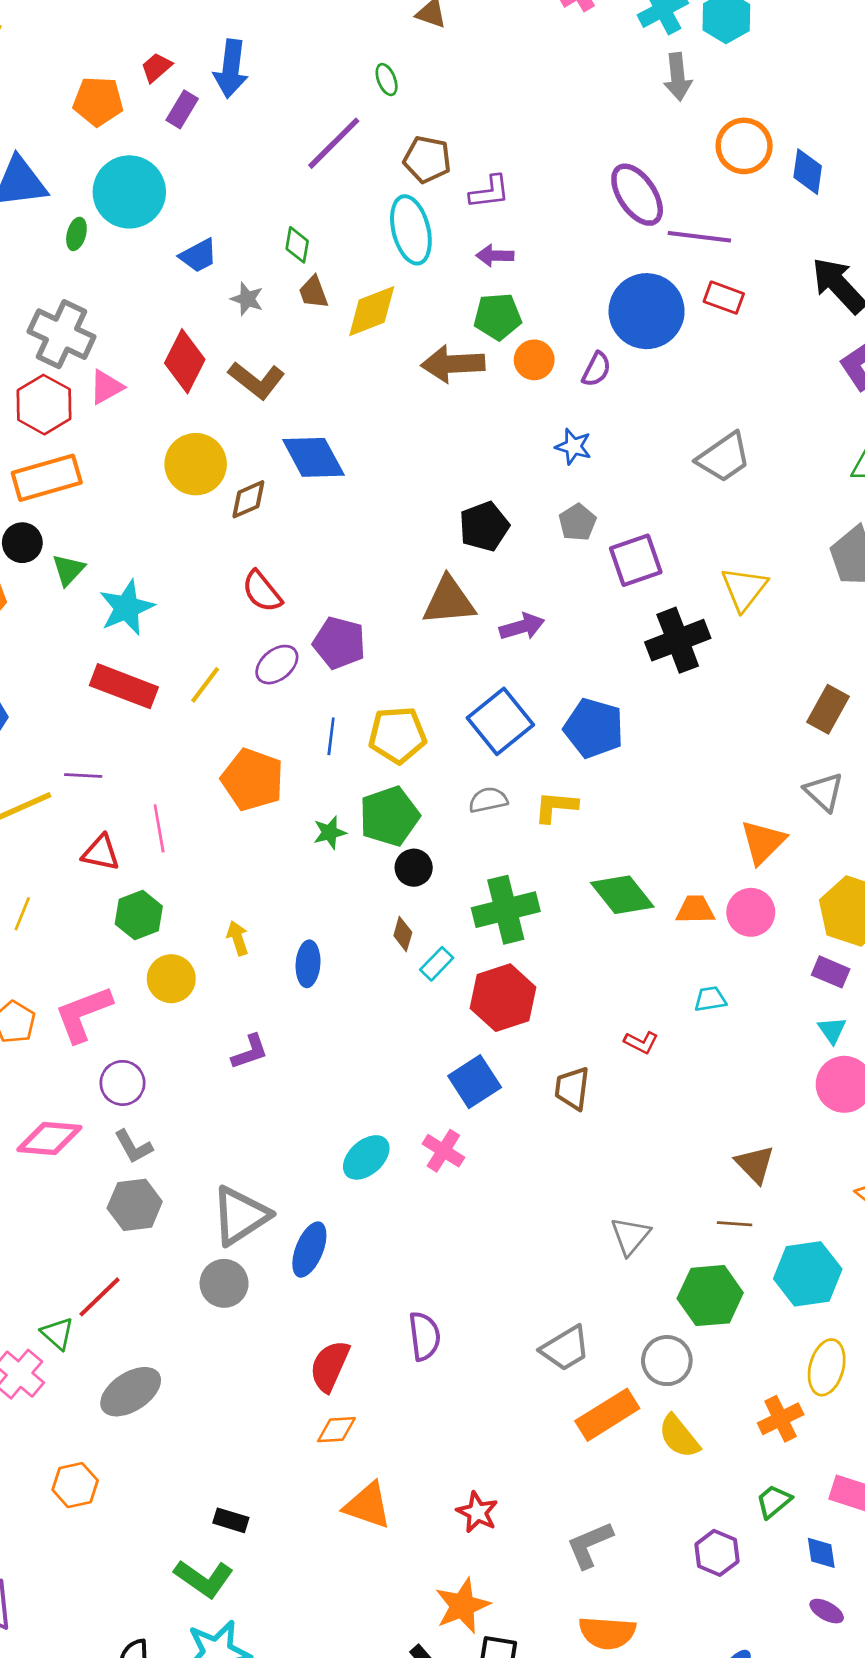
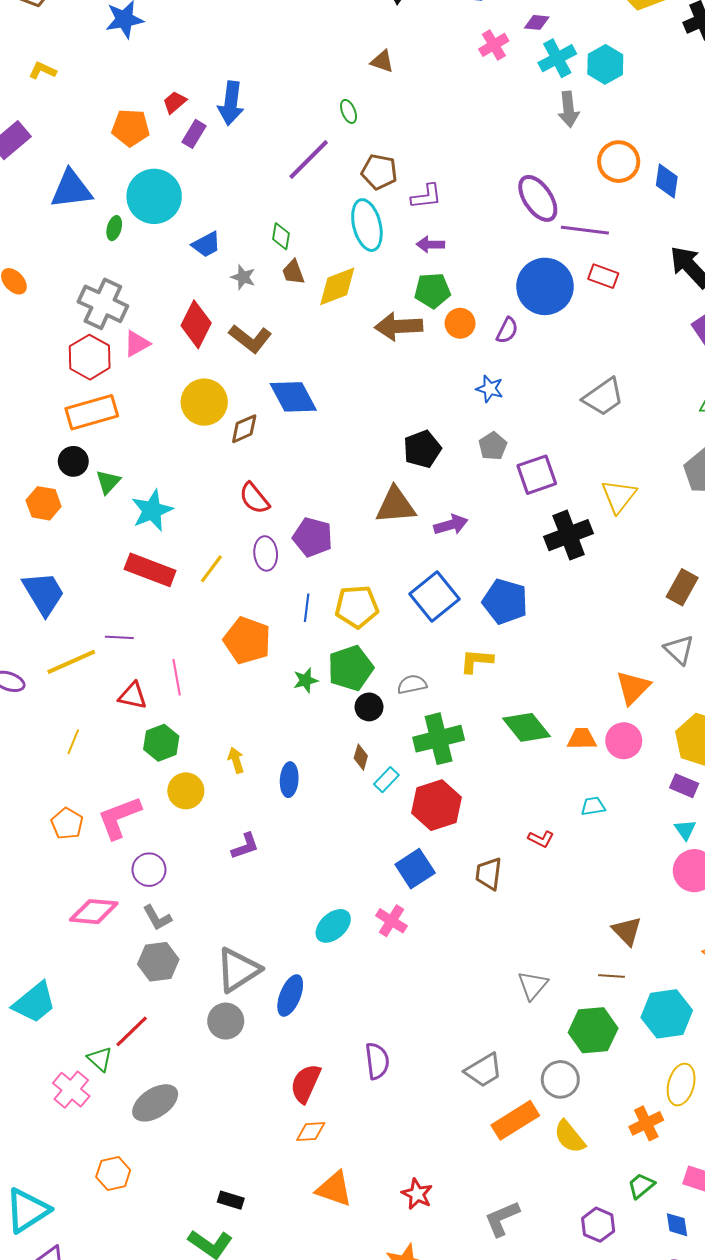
purple ellipse: (277, 665) -> (266, 553), turned -56
gray semicircle: (488, 800) -> (412, 684), moved

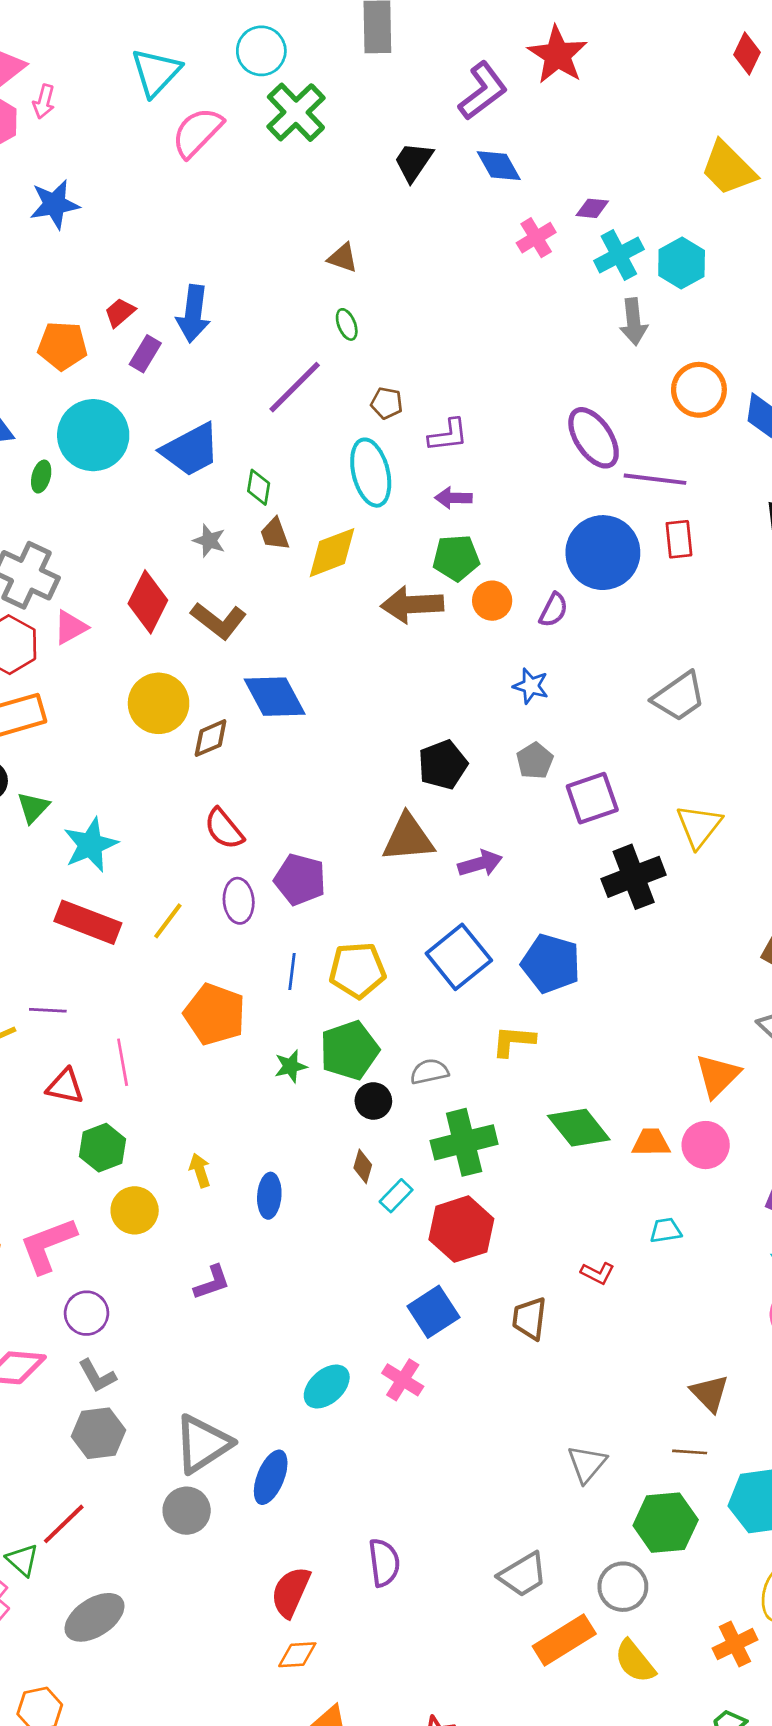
brown triangle: (382, 61) -> (343, 258), moved
brown pentagon: (379, 172) -> (387, 403), size x0.7
blue trapezoid: (206, 244) -> (191, 450), moved, size x1.6
red rectangle: (603, 276) -> (679, 539), turned 64

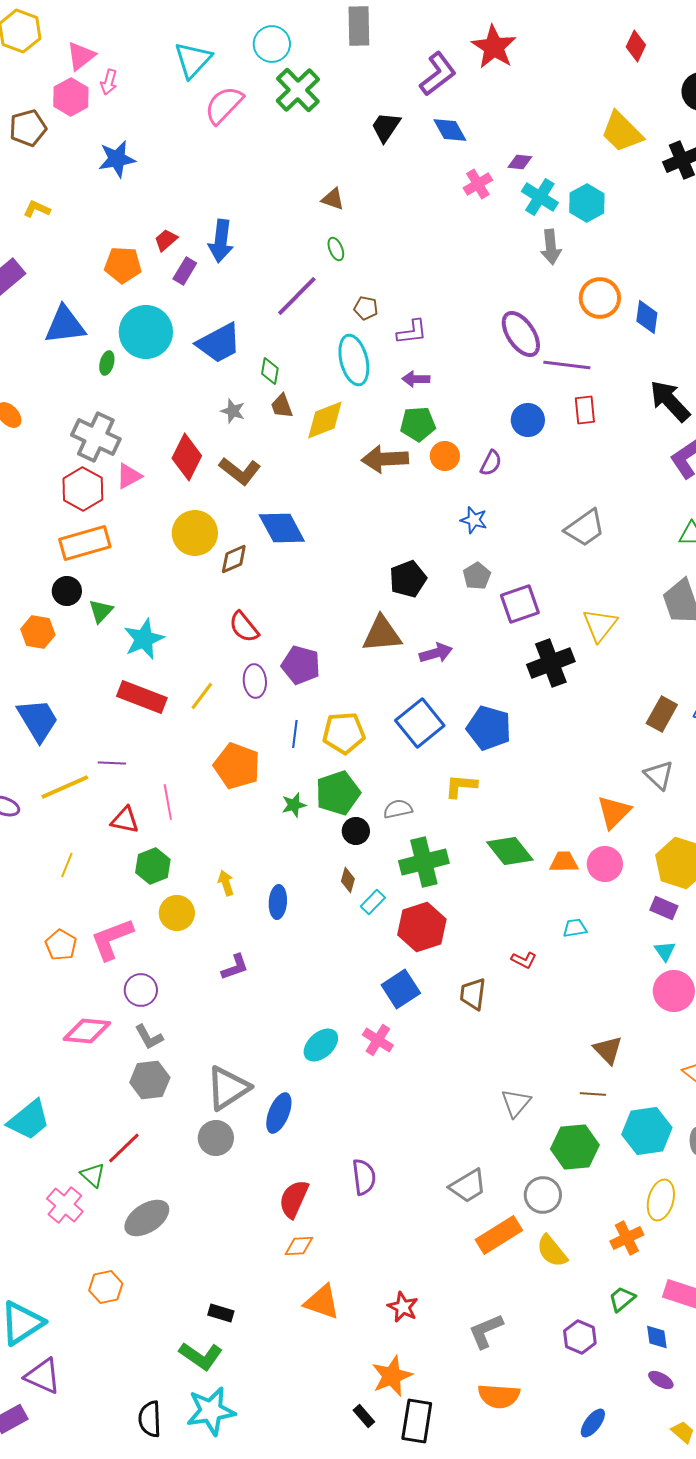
cyan cross: (619, 255) -> (540, 197), turned -30
blue circle: (603, 553) -> (528, 420), size x0.6

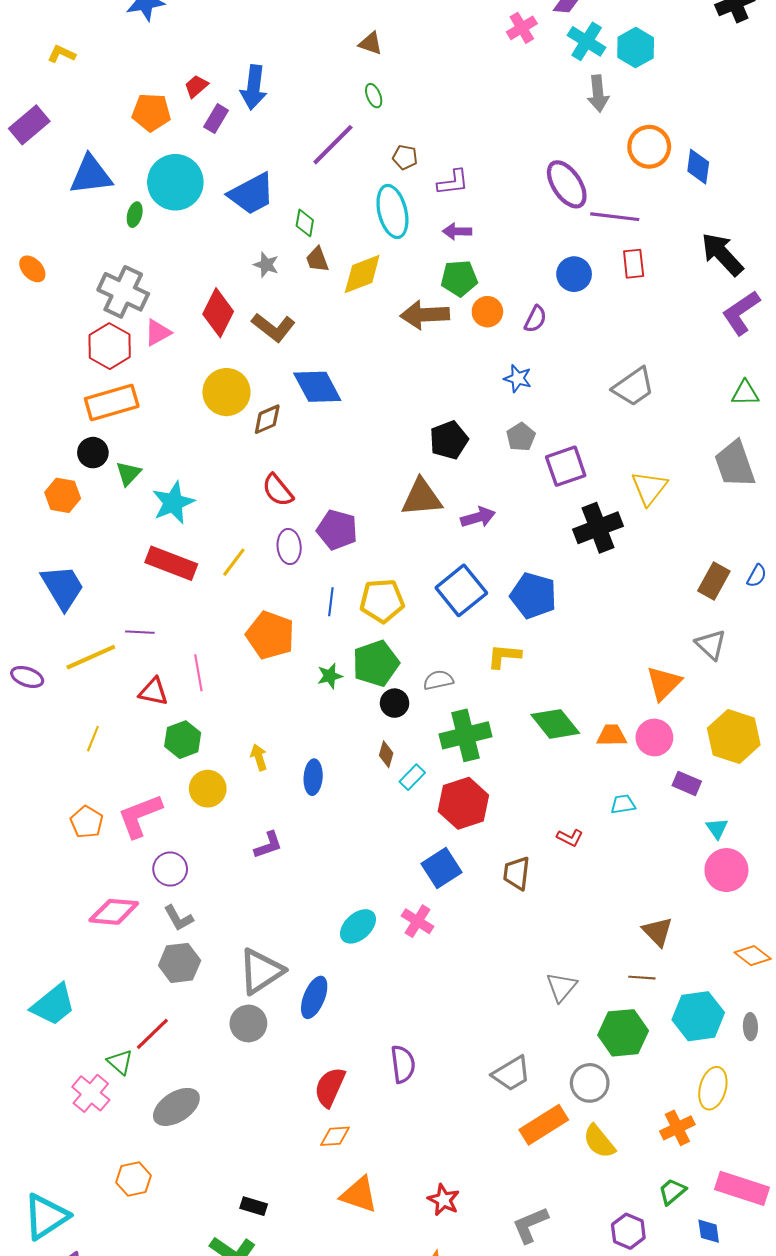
purple rectangle: (664, 908) -> (687, 783), moved

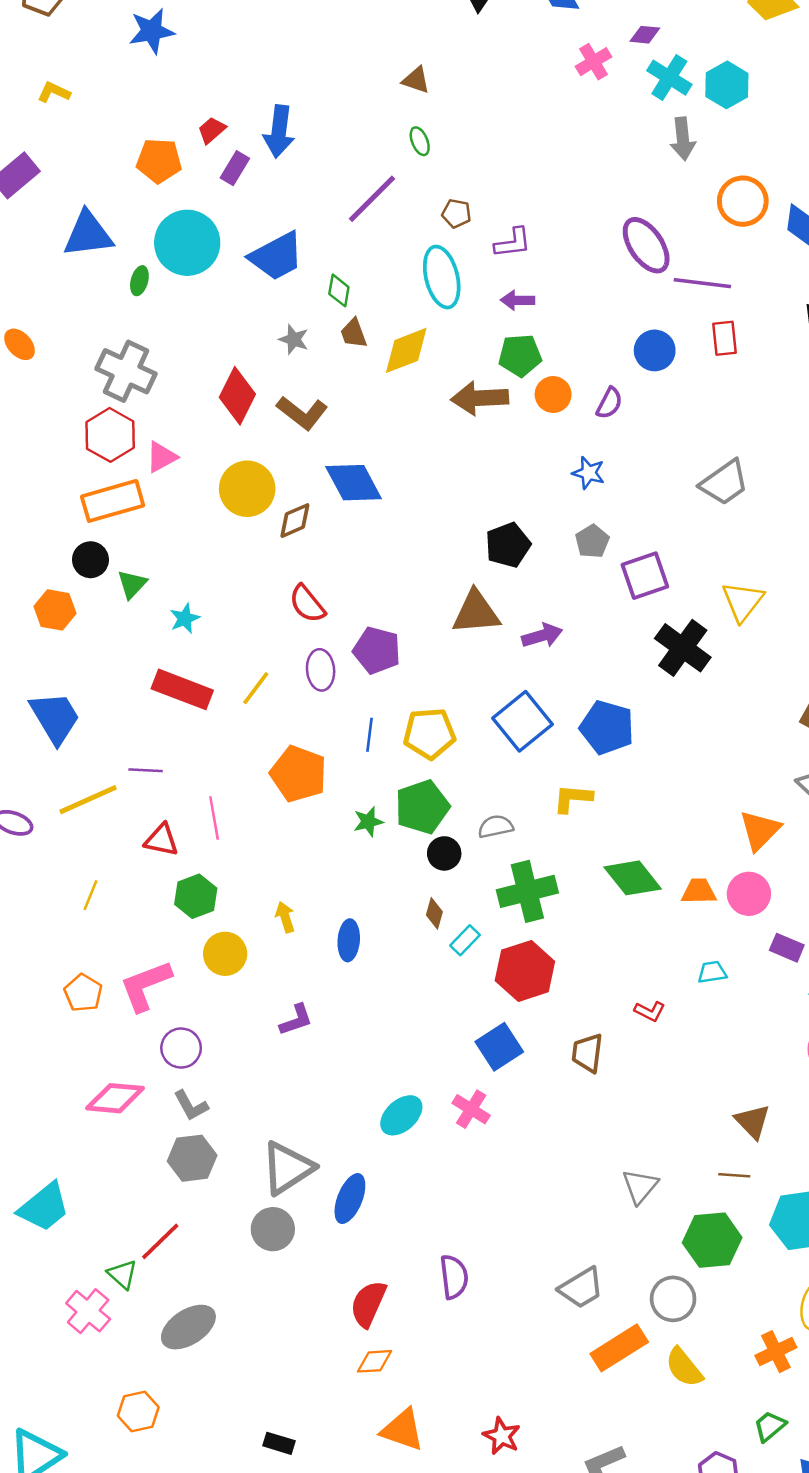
pink triangle: (158, 333) -> (161, 457), moved
cyan star: (173, 503) -> (185, 618), size x0.6
black cross: (598, 528) -> (683, 648), turned -33

